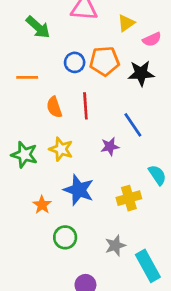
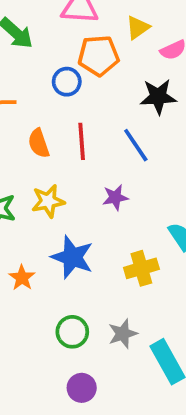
orange pentagon: (104, 61) -> (98, 56), moved
blue line: (133, 125) -> (136, 145), moved
yellow star: (61, 149) -> (48, 201), turned -30
green circle: (65, 237) -> (72, 332), moved

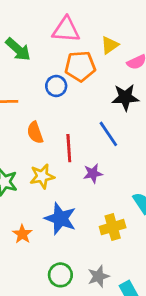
red line: (82, 141) -> (69, 148), moved

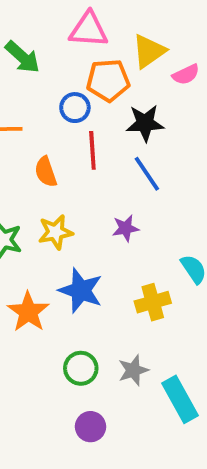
yellow triangle: (110, 45) -> (149, 51), size x1.4
black star: (125, 97) -> (145, 123), moved
red line: (69, 148) -> (92, 150), moved
orange star: (22, 234) -> (28, 312), size x1.5

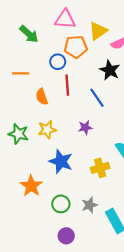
black star: (145, 123) -> (110, 70), moved, turned 30
orange star: (28, 312) -> (31, 186), moved

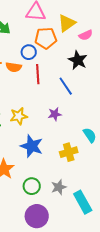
orange semicircle: (42, 97) -> (14, 67), moved, turned -63
purple circle: (66, 236) -> (37, 216), size x1.5

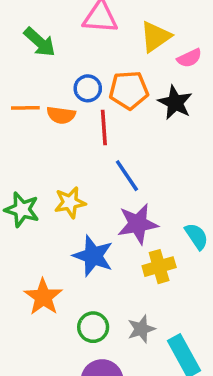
orange pentagon: (46, 38) -> (129, 90), moved
blue line: (66, 86) -> (127, 176), moved
purple star: (55, 114) -> (138, 224), moved, size x1.6

